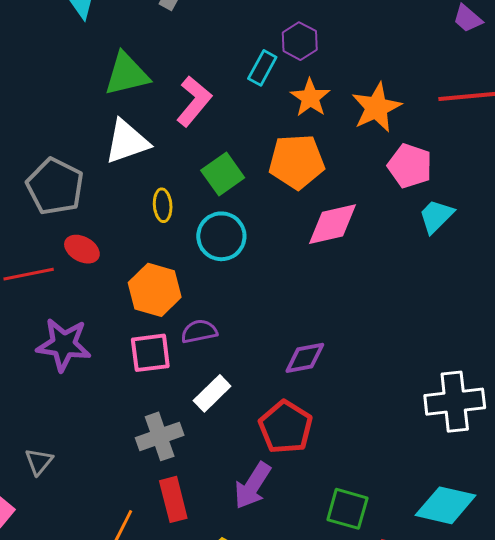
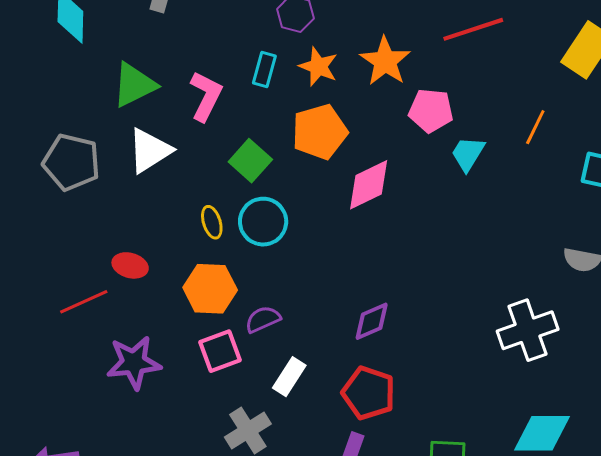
cyan rectangle: (262, 68) -> (264, 70), moved
gray pentagon: (55, 187) -> (71, 162), moved
yellow ellipse: (163, 205) -> (212, 222), moved

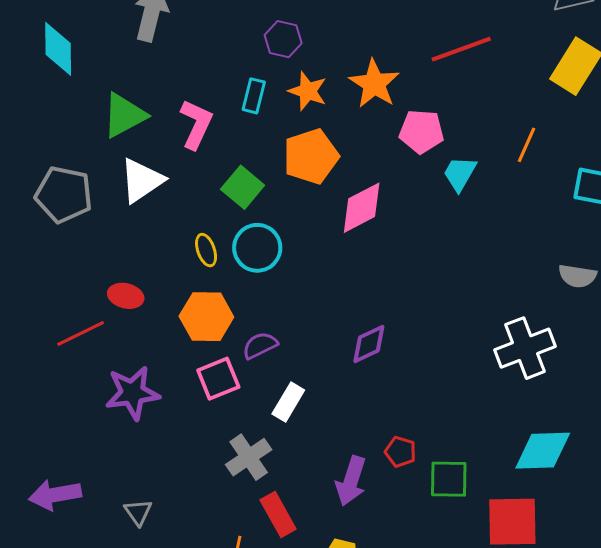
red pentagon: (369, 393) -> (400, 452), moved, size x0.6

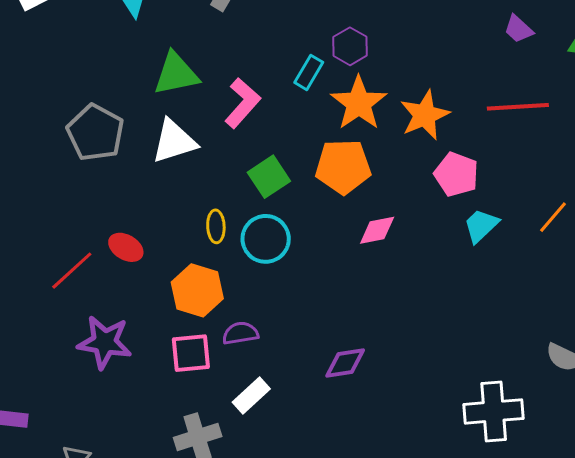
orange star: (308, 91) -> (359, 103), size x1.4
cyan rectangle: (254, 96) -> (309, 72), moved
pink diamond: (362, 208) -> (377, 230), size x0.7
red line: (81, 334) -> (72, 271), turned -33

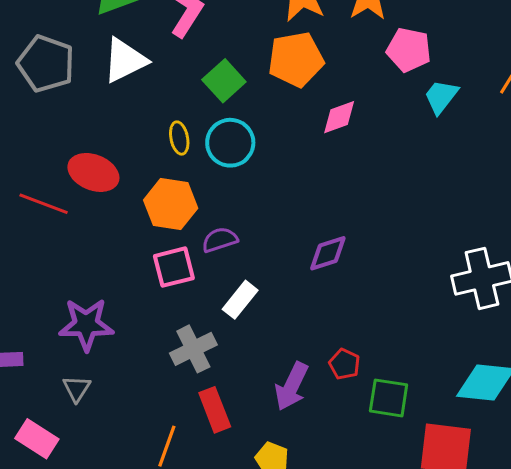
red ellipse: (126, 247) -> (93, 172), size x1.4
red line: (72, 271) -> (44, 204), turned 72
purple star: (105, 342) -> (86, 324), moved

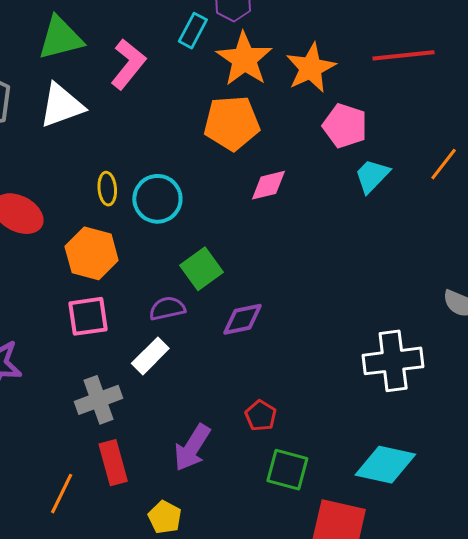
green square: (224, 81) -> (202, 269), moved
purple semicircle: (220, 240) -> (167, 308), moved
red pentagon: (344, 364) -> (261, 416), moved

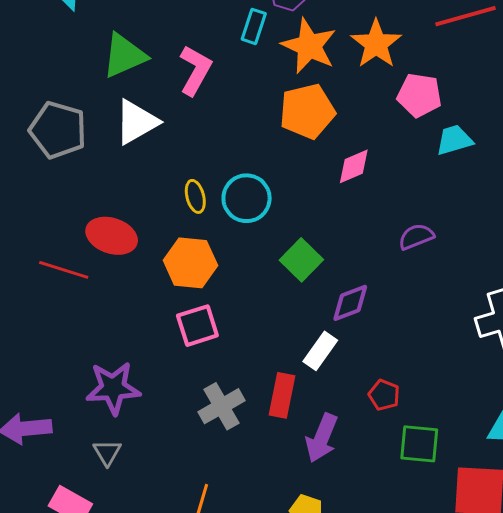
cyan trapezoid: (372, 176) -> (454, 140), turned 39
purple semicircle: (167, 308) -> (416, 237), moved
white rectangle: (150, 356) -> (320, 351), moved
red rectangle: (113, 463) -> (282, 395), moved, turned 36

